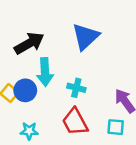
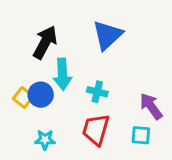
black arrow: (29, 43) -> (45, 42), turned -32
red trapezoid: (75, 122) -> (96, 129), turned 44

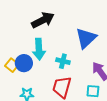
blue triangle: (107, 35) -> (86, 38), moved
black arrow: (45, 42) -> (43, 20), moved, turned 35

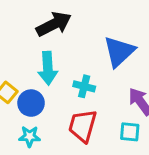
blue circle: (24, 63) -> (31, 103), moved

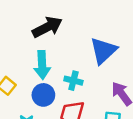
blue circle: (31, 103) -> (43, 95), moved

